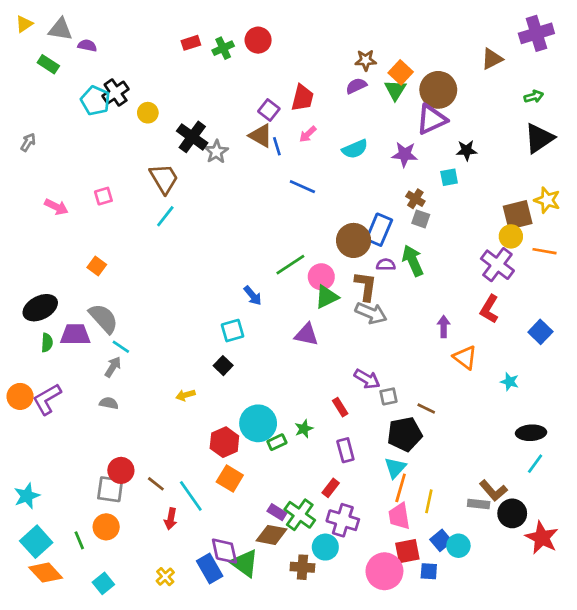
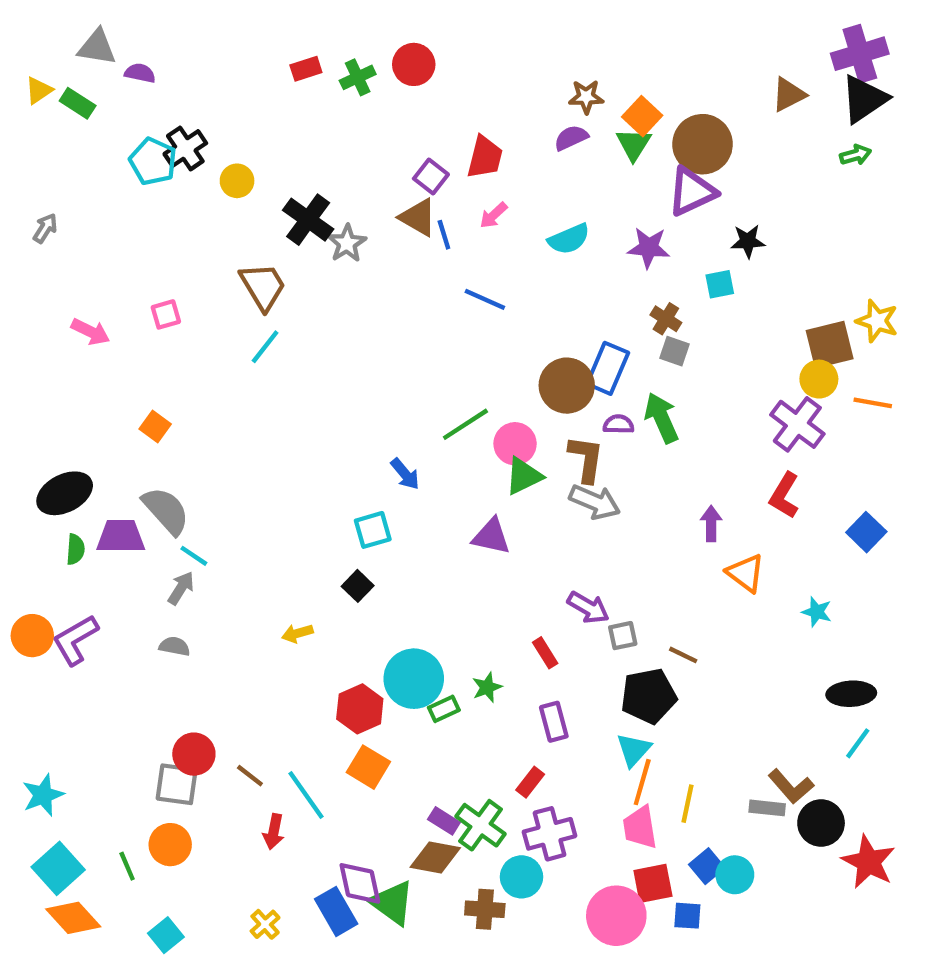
yellow triangle: (24, 24) -> (39, 90), moved
black triangle: (539, 138) -> (864, 99), moved
purple cross: (343, 520) -> (550, 834), turned -32

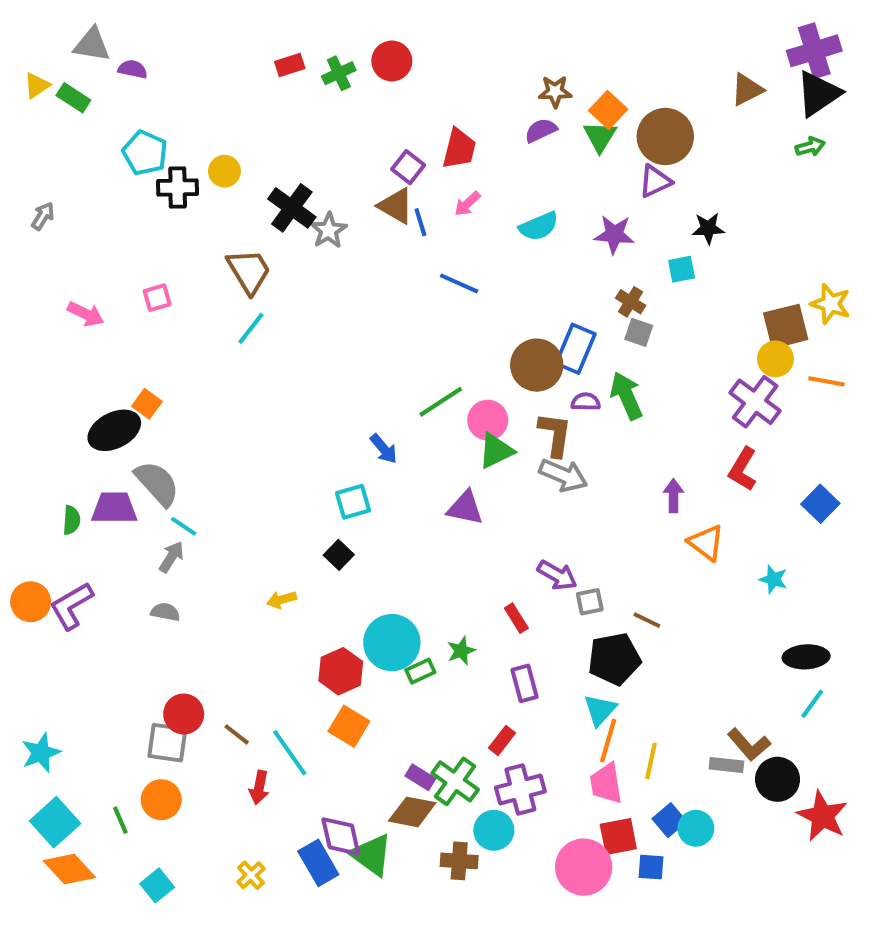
black cross: (185, 148) -> (178, 188), moved, turned 33
purple triangle: (692, 192) -> (655, 181), size x0.7
black ellipse: (65, 493) -> (114, 430), moved

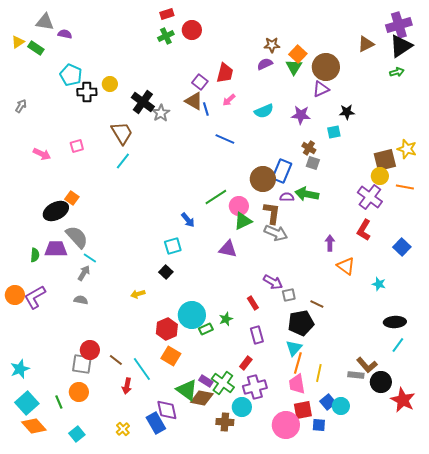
red rectangle: (290, 65) -> (167, 14), moved
green arrow: (626, 396) -> (307, 194), turned -55
green triangle: (371, 855) -> (187, 390), moved

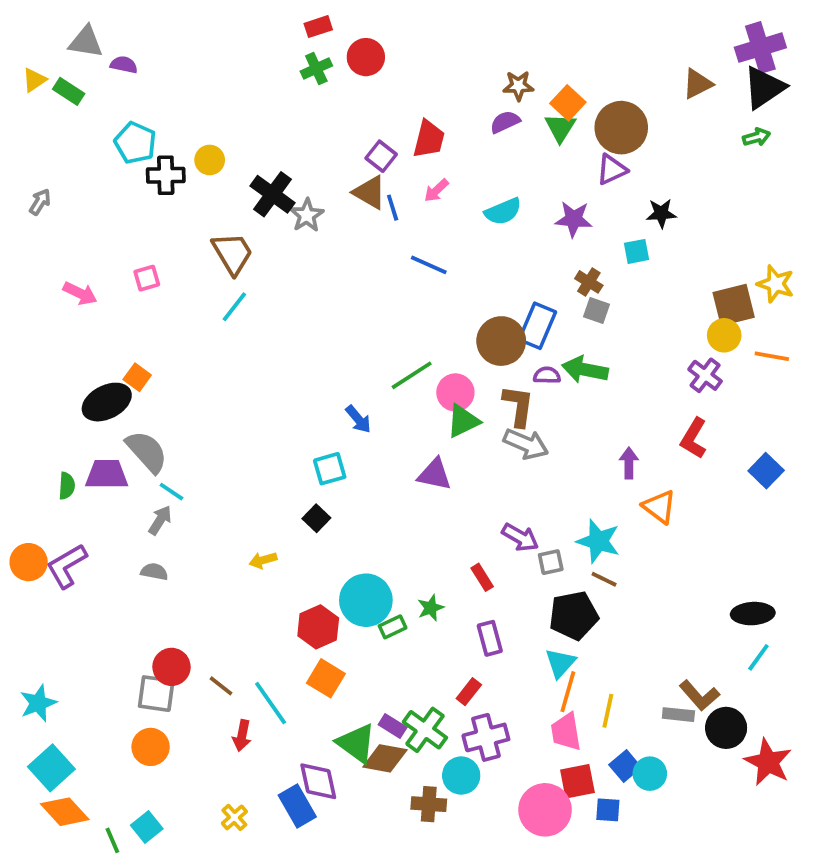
purple cross: (370, 197) -> (705, 375), size x0.7
cyan star: (379, 284) -> (598, 541), moved, size x1.6
green line: (59, 402) -> (112, 840), moved

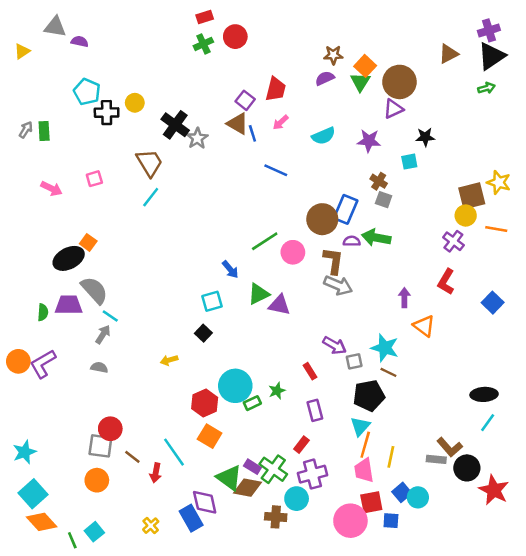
purple cross: (760, 48) -> (489, 30), size x0.7
green rectangle: (69, 91) -> (44, 131), moved, turned 54
green triangle: (463, 421) -> (259, 294), moved
brown line: (221, 686) -> (132, 457), moved

